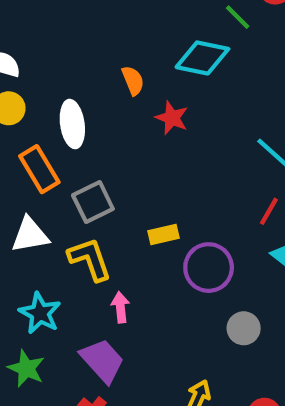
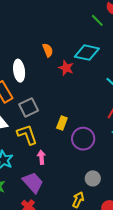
cyan diamond: (202, 58) -> (87, 53), moved
yellow rectangle: (163, 235) -> (62, 123), turned -56
gray circle: (244, 328) -> (93, 178), moved

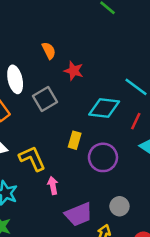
cyan diamond: (87, 53) -> (104, 108), moved
gray square: (29, 107) -> (45, 99), moved
purple trapezoid: (33, 182) -> (79, 214), moved, turned 115

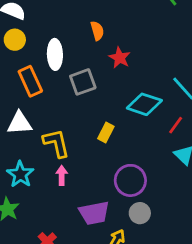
purple circle: (103, 157) -> (130, 180), moved
pink arrow: (53, 185) -> (62, 175), moved

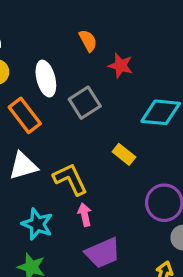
yellow rectangle: (106, 132) -> (124, 154), turned -66
purple trapezoid: (94, 213) -> (103, 253), moved

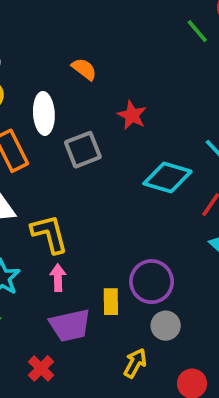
orange semicircle: (88, 41) -> (84, 69), moved, turned -35
yellow rectangle: (124, 154) -> (111, 302), moved, turned 40

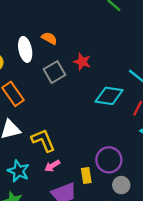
white ellipse: (44, 113) -> (25, 49), moved
gray square: (83, 150) -> (55, 72), moved
pink arrow: (58, 278) -> (52, 166), turned -112

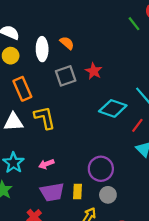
yellow L-shape: (43, 140) -> (45, 118), moved
yellow rectangle: (86, 175) -> (77, 192), moved

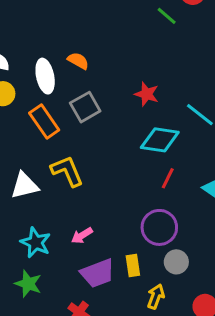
red star: (94, 71) -> (147, 94), moved
orange rectangle: (22, 89) -> (44, 121), moved
red line: (137, 125) -> (168, 178), moved

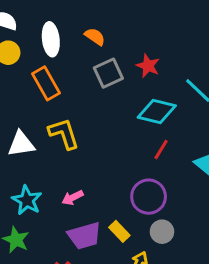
orange semicircle: (78, 61) -> (95, 37), moved
gray square: (85, 107) -> (108, 73), moved
yellow rectangle: (133, 266) -> (119, 231), turned -40

